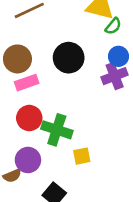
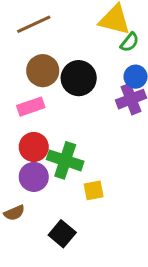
brown circle: (17, 59) -> (43, 71), moved
purple circle: (28, 160) -> (34, 177), moved

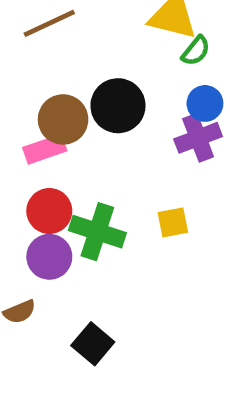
brown circle: (43, 71) -> (63, 119), moved
yellow square: (94, 190) -> (173, 222), moved

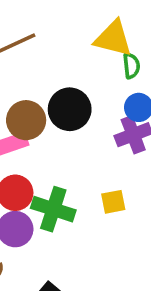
green semicircle: (196, 51) -> (131, 66), turned -45

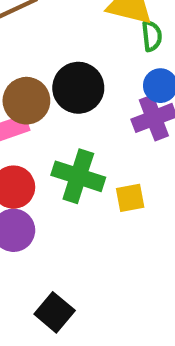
green cross: (53, 209) -> (78, 176), moved

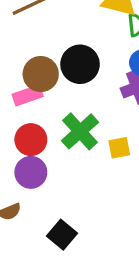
green cross: (78, 176) -> (80, 131), turned 30

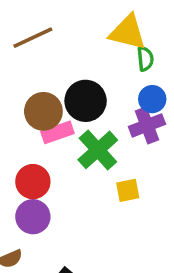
pink rectangle: (28, 95) -> (57, 132), moved
green cross: (80, 131) -> (98, 150), moved

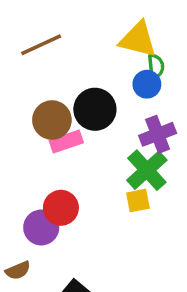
blue circle: (152, 99) -> (147, 84), moved
green cross: (98, 150) -> (147, 170), moved
red circle: (33, 182) -> (61, 208), moved

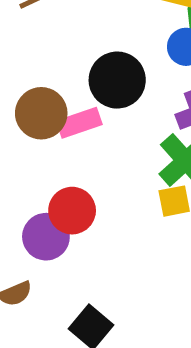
brown circle: (52, 120) -> (41, 113), moved

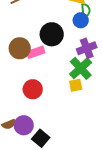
purple circle: (46, 237) -> (24, 125), moved

